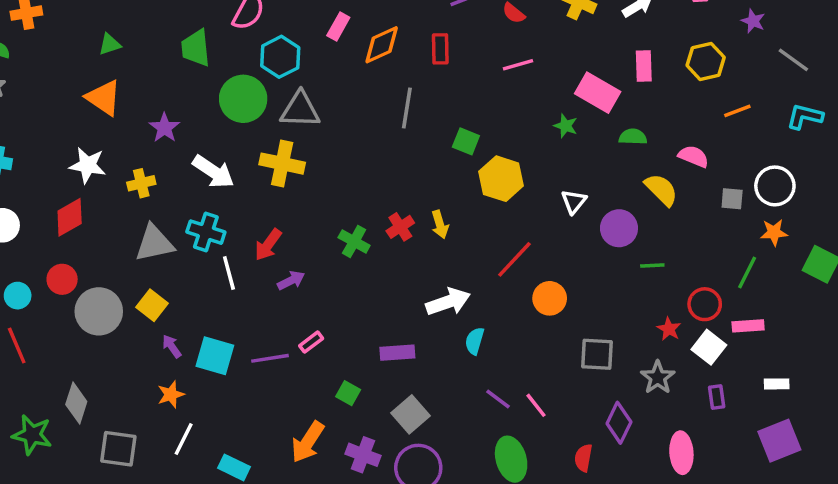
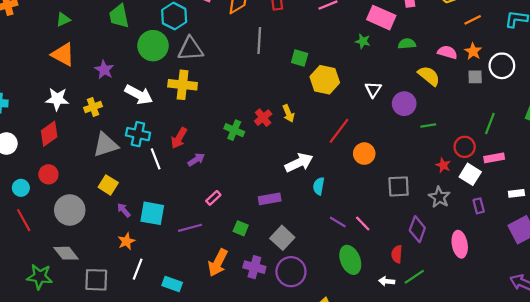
orange star: (774, 232) -> (473, 51), moved, turned -30
gray circle: (99, 311) -> (70, 210), moved
purple line: (270, 358) -> (190, 228), moved
gray diamond: (76, 403) -> (66, 253), turned -50

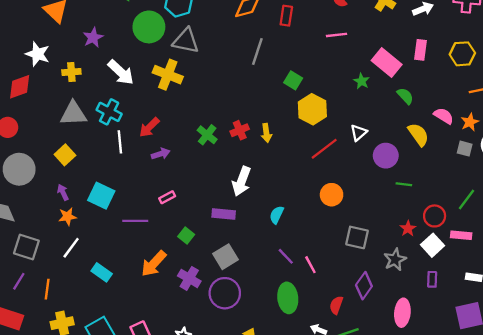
green semicircle: (407, 44) -> (405, 96), turned 36
red line: (339, 131) -> (324, 149), moved
white arrow: (299, 163) -> (242, 181), moved, turned 120
purple arrow: (124, 210) -> (63, 192), moved

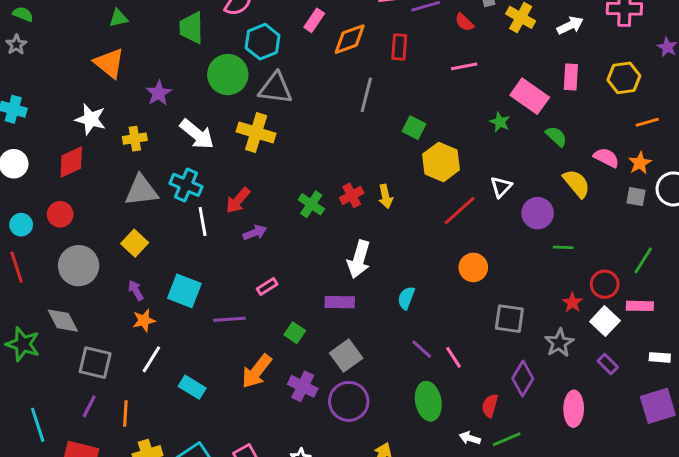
purple rectangle: (432, 279) -> (608, 364), turned -42

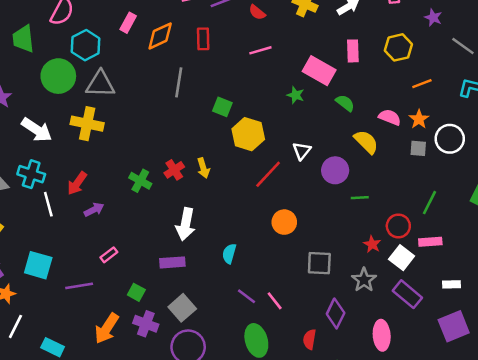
purple rectangle: (608, 364) -> (407, 294), size x1.6
purple cross: (303, 386) -> (146, 324), moved

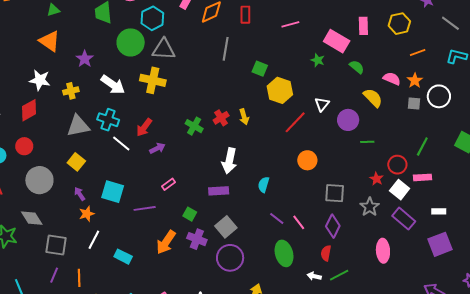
white line: (48, 204) -> (121, 144), turned -36
purple diamond: (336, 313) -> (333, 226), moved

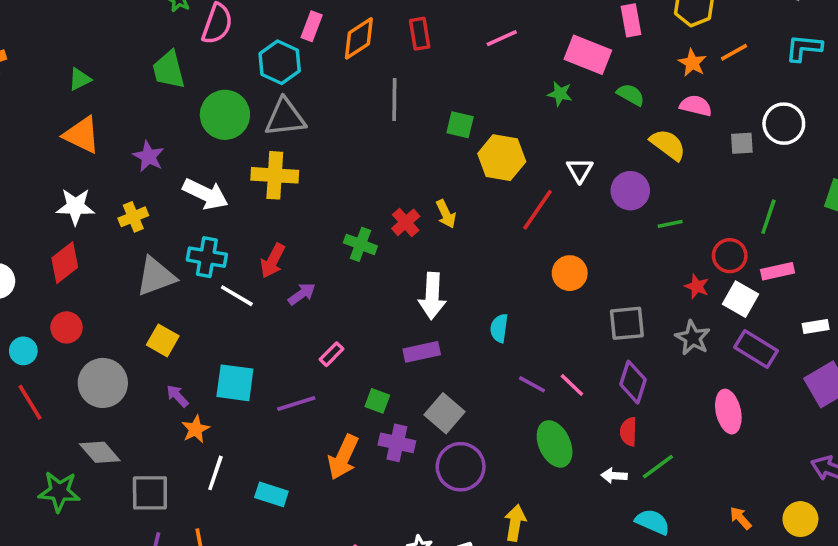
cyan hexagon: (152, 18) -> (280, 62), moved
orange star: (415, 81) -> (692, 63), moved

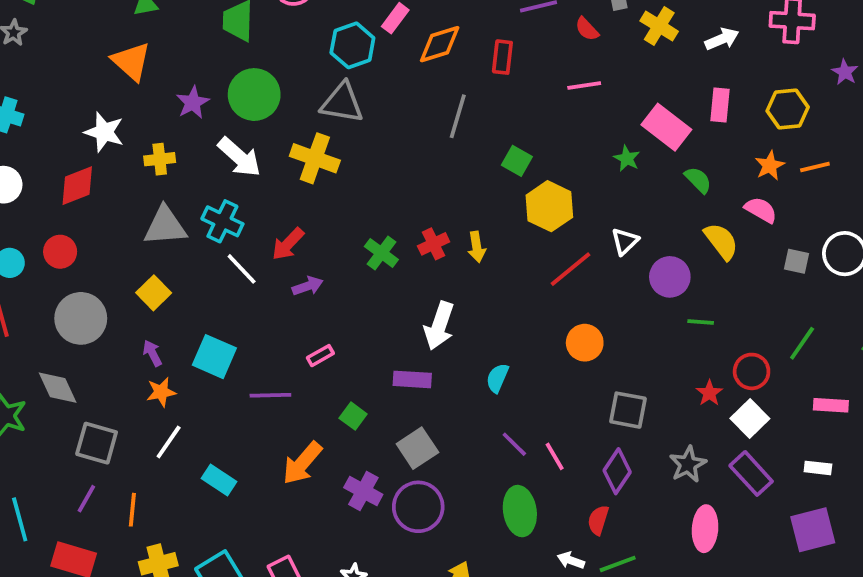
green circle: (225, 115) -> (254, 95), moved
pink rectangle: (778, 271) -> (831, 405), moved
gray star: (693, 338) -> (688, 464), moved
purple cross: (397, 443) -> (363, 491), moved

